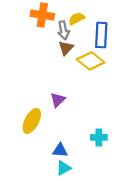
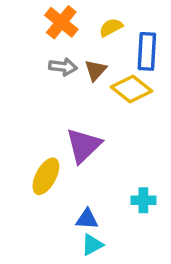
orange cross: (42, 15) -> (61, 22), turned 30
gray arrow: (64, 30) -> (63, 67), moved, turned -72
purple triangle: (58, 100) -> (84, 145), size x1.6

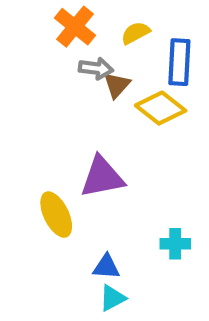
gray arrow: (63, 67) -> (96, 68), moved
purple triangle: (84, 145) -> (102, 177), turned 33
yellow ellipse: (46, 176) -> (56, 215), turned -54

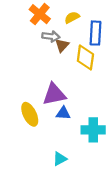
yellow diamond: (161, 108) -> (85, 58), turned 60
cyan cross: (175, 244) -> (93, 130), size x1.5
blue triangle: (106, 267) -> (63, 113), moved

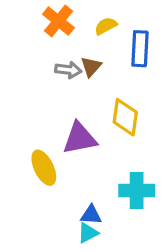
gray arrow: (51, 36) -> (68, 70), moved
yellow diamond: (85, 58) -> (125, 117), moved
blue triangle: (63, 113) -> (91, 215), moved

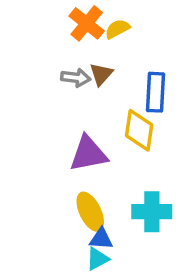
orange cross: (58, 21) -> (87, 23), moved
blue rectangle: (140, 49) -> (155, 92), moved
yellow ellipse: (44, 168) -> (90, 212), moved

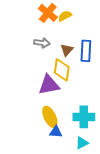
brown triangle: (101, 74) -> (67, 50), moved
yellow diamond: (139, 130) -> (62, 70), moved
cyan triangle: (97, 259) -> (82, 143), moved

